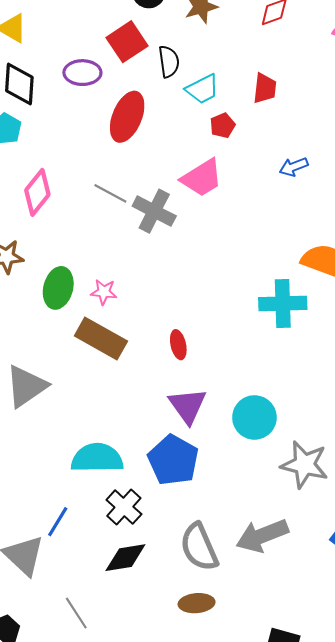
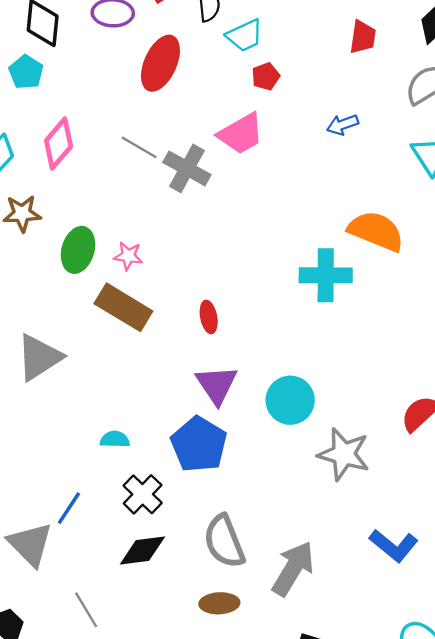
red trapezoid: (265, 88) -> (363, 37), moved
cyan semicircle: (97, 458) -> (115, 439), size x0.5
gray arrow: (262, 536) -> (293, 568), moved, turned 141

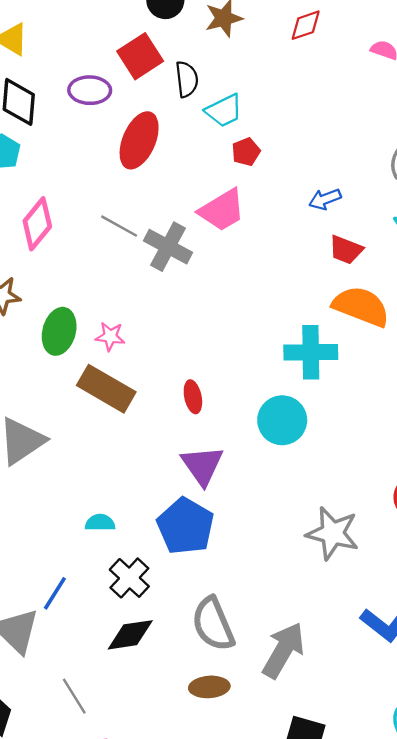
red trapezoid: (363, 37) -> (346, 250), moved, turned 104
cyan circle: (290, 400) -> (282, 420), moved

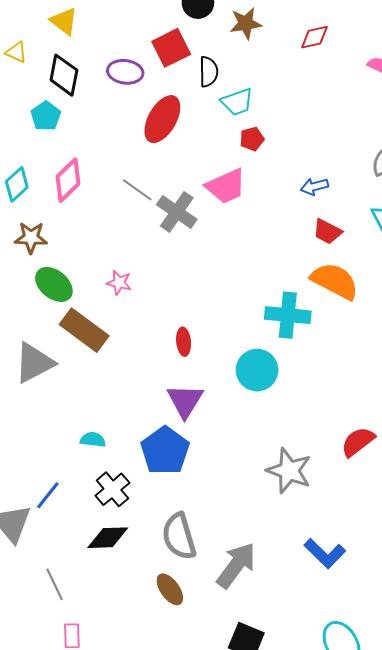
green ellipse: (59, 331) -> (54, 284), moved, turned -72
brown rectangle: (106, 389) -> (84, 330), moved
brown ellipse: (209, 687) -> (170, 589), turned 52

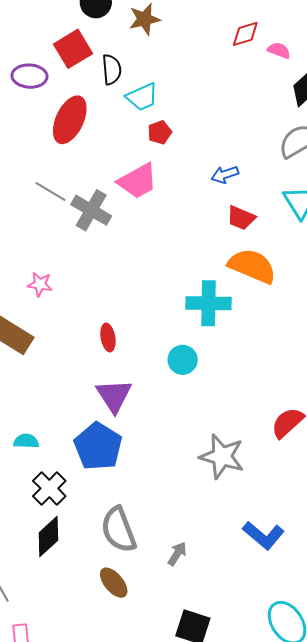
red diamond: (315, 37) -> (245, 34), moved
cyan circle: (257, 370) -> (183, 360), size x0.7
black diamond: (108, 538) -> (48, 536), turned -36
gray arrow: (236, 565) -> (177, 554), size x0.5

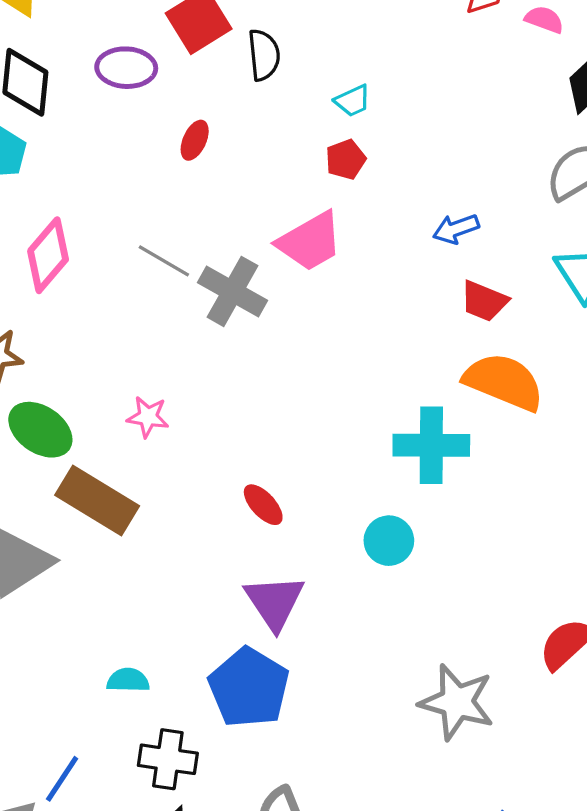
cyan trapezoid: (142, 97) -> (353, 101), moved, size x0.7
red ellipse: (70, 120) -> (195, 140), size x0.5
red ellipse: (108, 337) -> (263, 505), turned -32
black cross: (49, 488) -> (168, 759), turned -36

